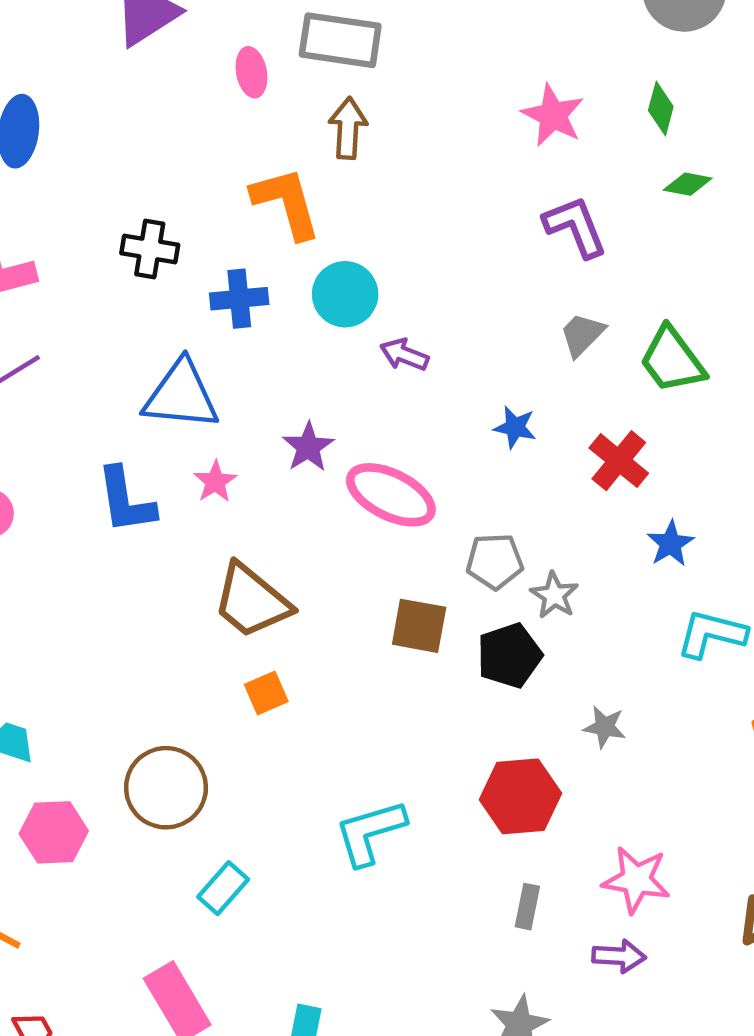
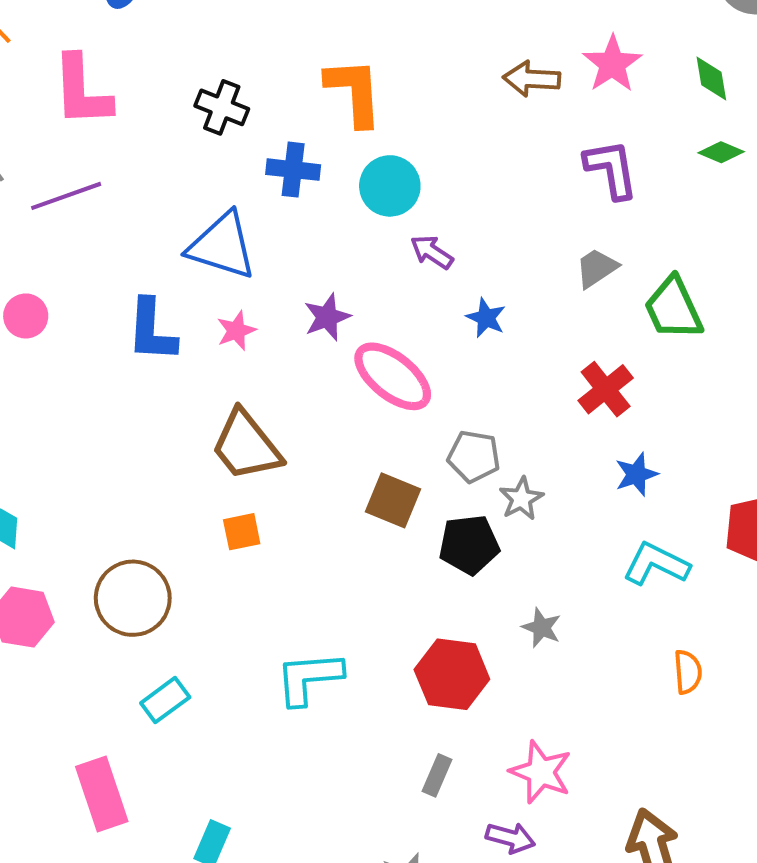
green diamond: (661, 108) -> (711, 79), turned -36
brown arrow: (348, 128) -> (532, 79), moved, turned -102
blue star: (515, 427) -> (486, 318), moved

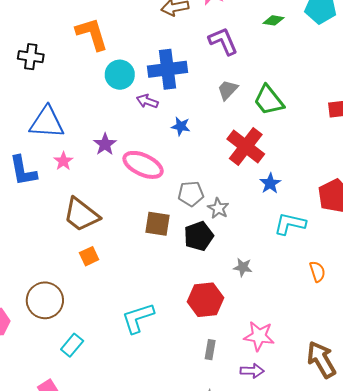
blue cross: (293, 170) -> (167, 69), moved, size x1.5
red cross: (606, 389) -> (246, 147), size x1.4

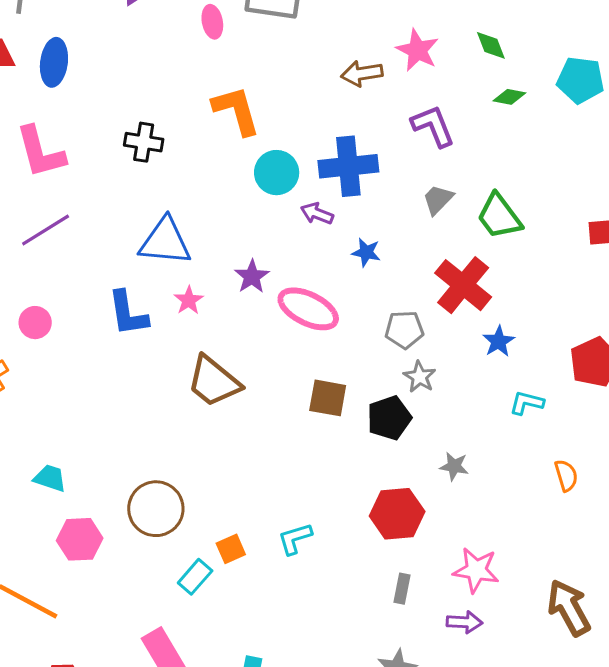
gray pentagon: (191, 194) -> (404, 330), moved
cyan L-shape: (290, 224) -> (527, 403), size x0.7
orange square: (89, 256) -> (231, 549), moved
cyan L-shape: (138, 318) -> (295, 539), size x0.7

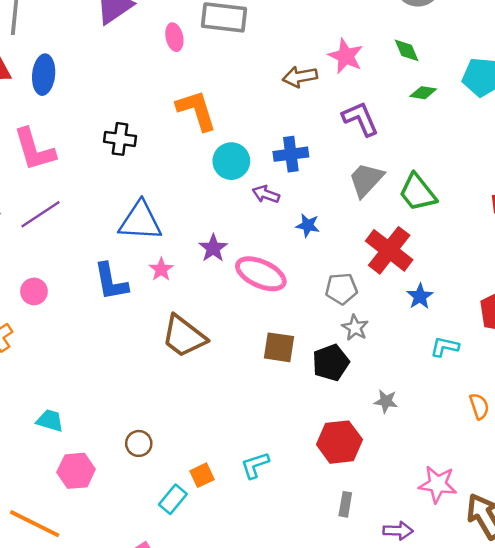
blue cross: (348, 166) -> (291, 154), size x0.7
gray trapezoid: (438, 199) -> (366, 180), size x1.4
brown circle: (156, 509) -> (139, 443), size x0.6
pink star: (476, 570) -> (438, 484), moved

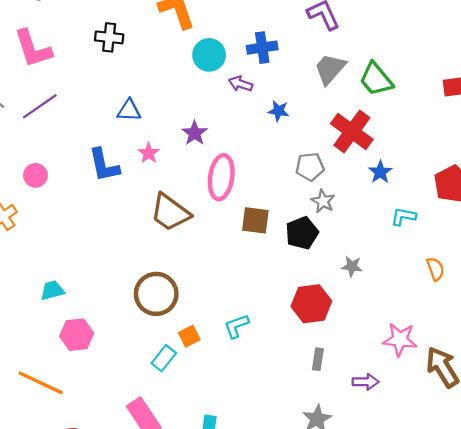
blue triangle: (140, 221) -> (129, 110), size x0.6
pink ellipse: (261, 274) -> (221, 177), moved, turned 75
cyan trapezoid: (50, 420) -> (52, 290), turned -30
brown circle: (139, 443) -> (156, 294), moved, size x1.8

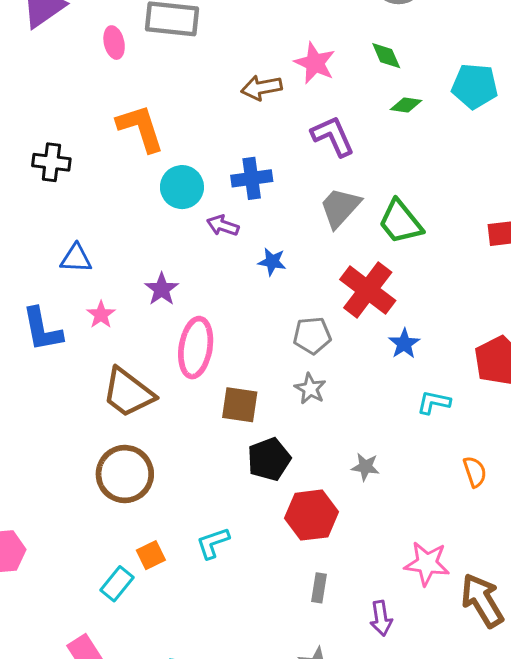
gray star: (323, 201) -> (310, 389), moved
black pentagon: (302, 233) -> (269, 459), moved
brown circle: (156, 294) -> (125, 474), moved
purple arrow: (365, 382) -> (381, 618), turned 80

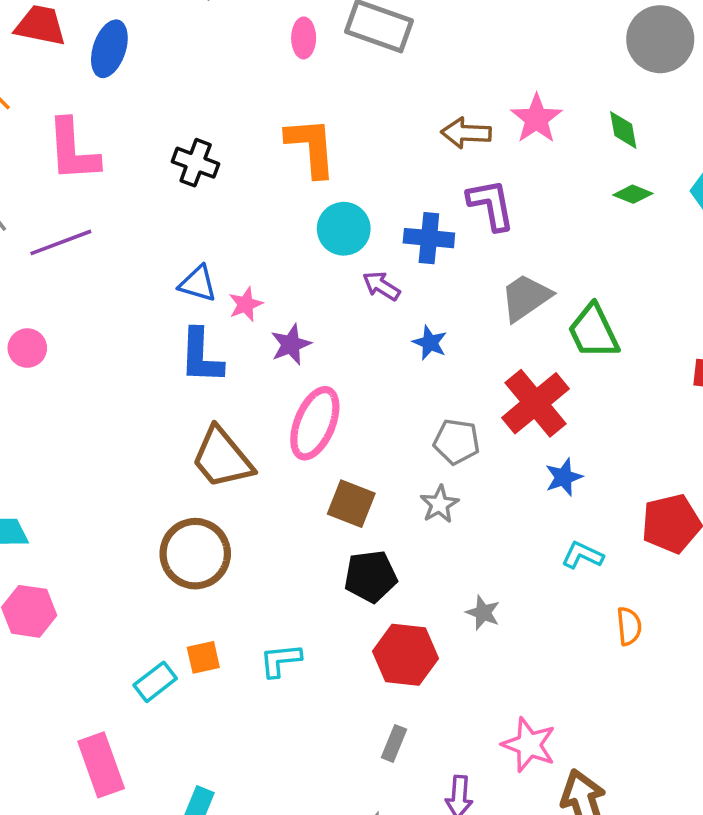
purple L-shape: (333, 136) -> (491, 205), moved
pink star: (101, 315) -> (246, 304), moved
blue L-shape: (42, 330) -> (201, 356), moved
orange semicircle: (475, 472) -> (629, 626), moved

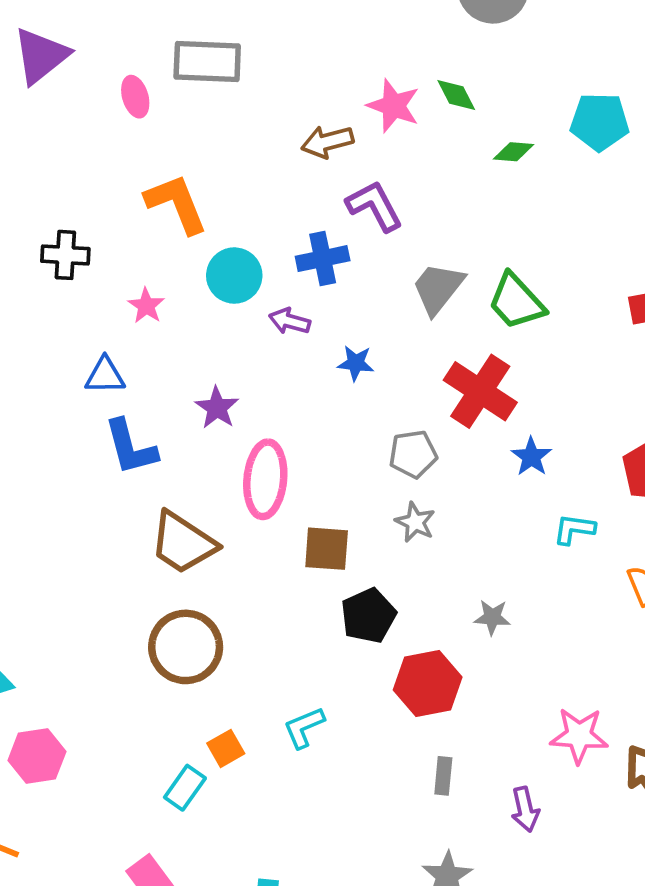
green diamond: (623, 130) -> (456, 95), moved
pink star: (246, 304) -> (146, 306), moved

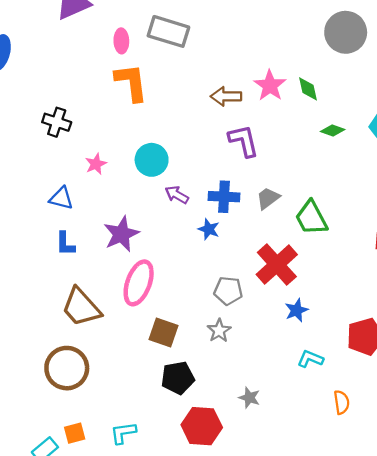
orange L-shape: (176, 204) -> (131, 82), moved
blue cross: (323, 259) -> (224, 197), moved
gray trapezoid: (438, 288) -> (268, 198), size x0.7
purple star: (217, 408) -> (121, 234), size x1.4
blue L-shape: (131, 447) -> (65, 244), size x0.7

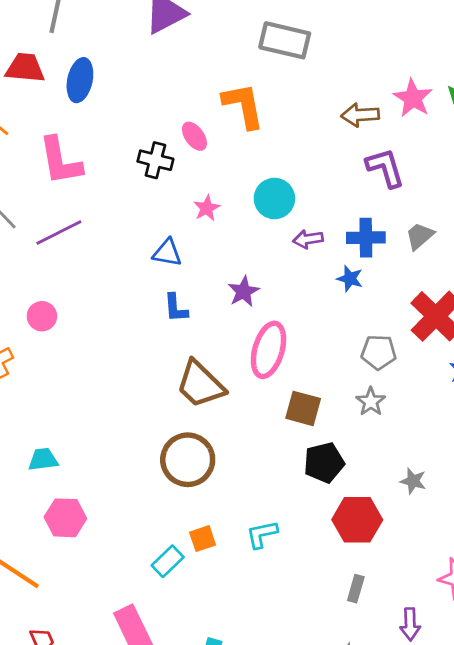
pink ellipse: (121, 41) -> (194, 136), moved, turned -30
purple arrow: (177, 195) -> (308, 239), turned -35
purple star: (121, 234) -> (244, 292), size x0.7

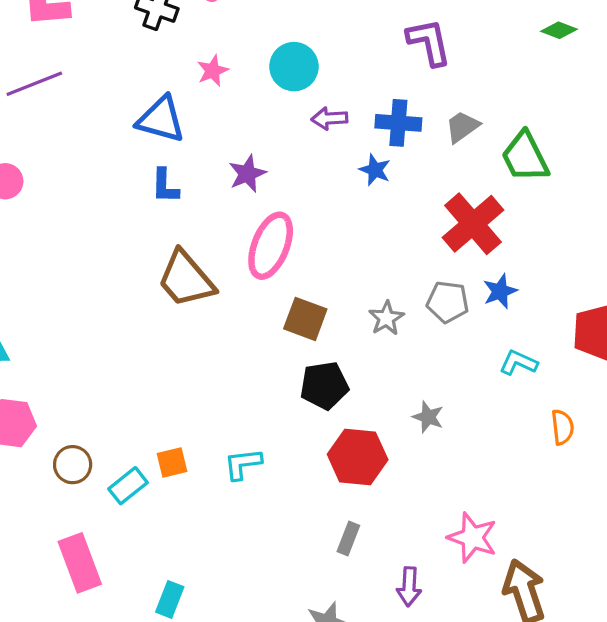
blue triangle: (167, 253) -> (161, 119), size x1.4
gray pentagon: (379, 352) -> (448, 302), moved
brown circle: (188, 460) -> (73, 465), moved, size x0.6

